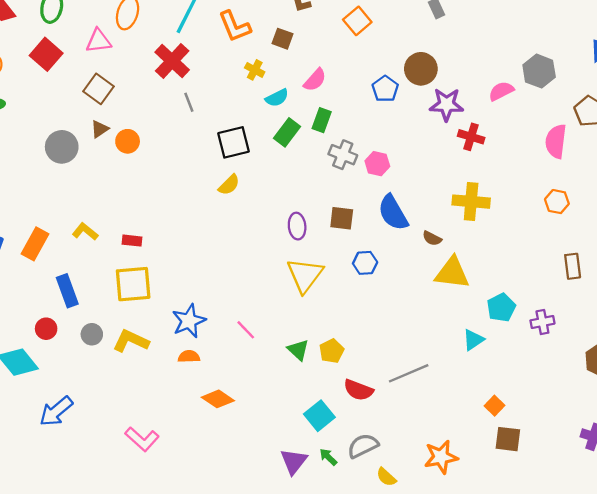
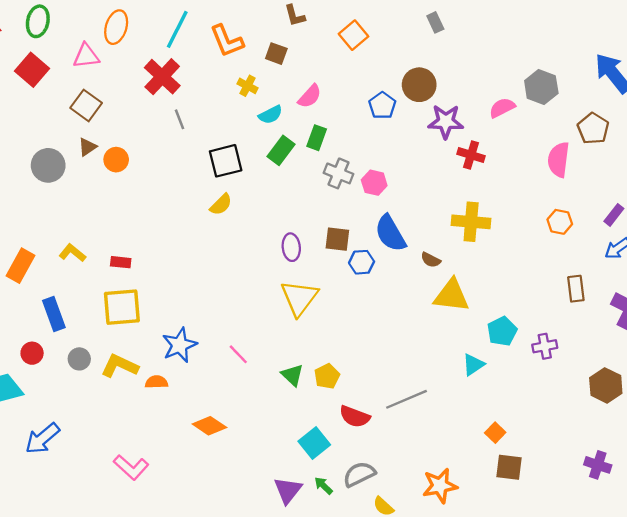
blue hexagon: (365, 263) -> (362, 262), moved
orange semicircle: (189, 357) -> (156, 382), moved

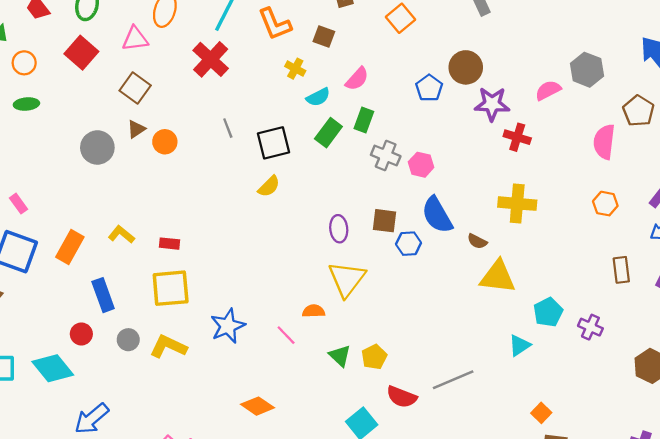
gray line: (179, 119) -> (228, 128), moved
purple cross: (545, 346) -> (590, 327), turned 35
orange semicircle: (156, 382) -> (314, 311), moved

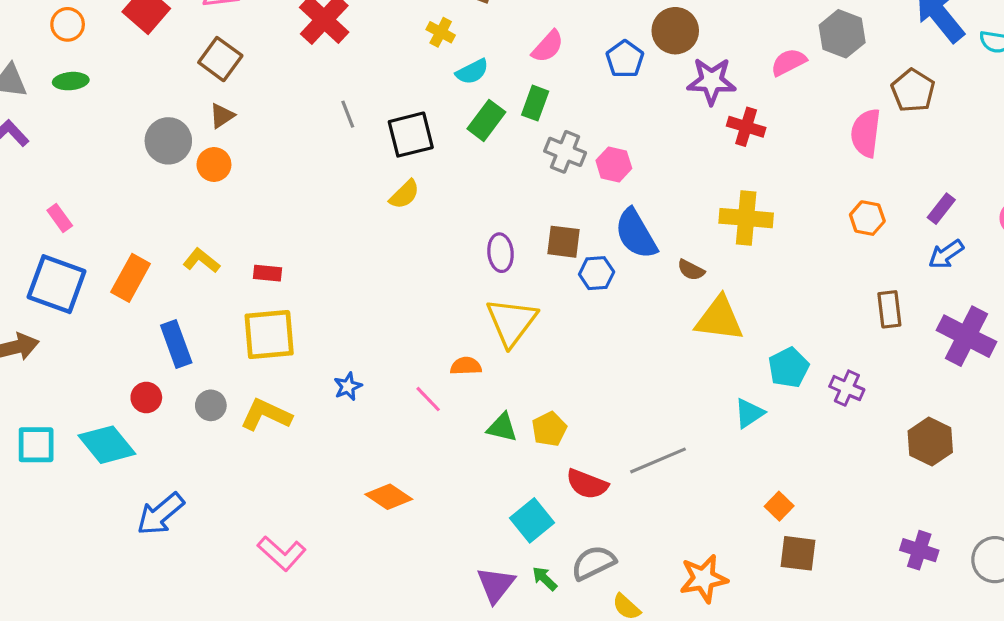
pink semicircle: (357, 79) -> (548, 46), moved
orange circle: (165, 142) -> (214, 164), moved
blue star: (228, 326) -> (348, 386), size x0.6
green triangle: (340, 356) -> (502, 427), turned -30

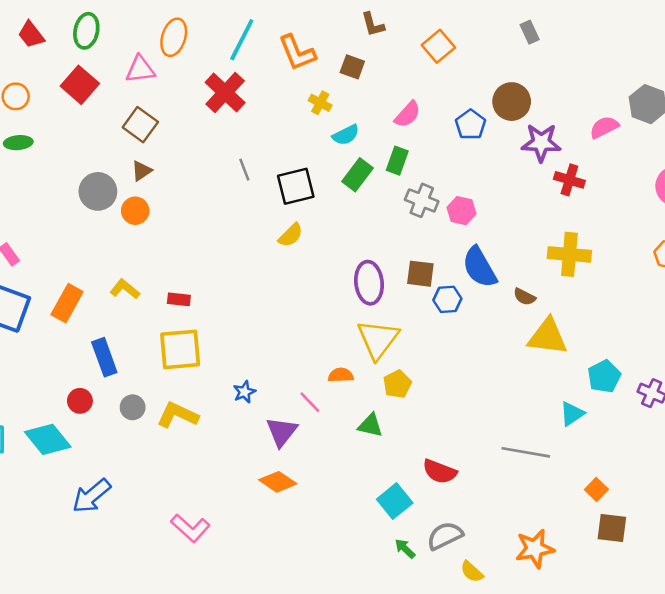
purple ellipse: (501, 253) -> (369, 283), size x1.4
yellow pentagon: (549, 429) -> (397, 384), moved
gray line: (658, 460) -> (526, 452), moved, turned 33
purple triangle: (496, 585) -> (282, 432), moved

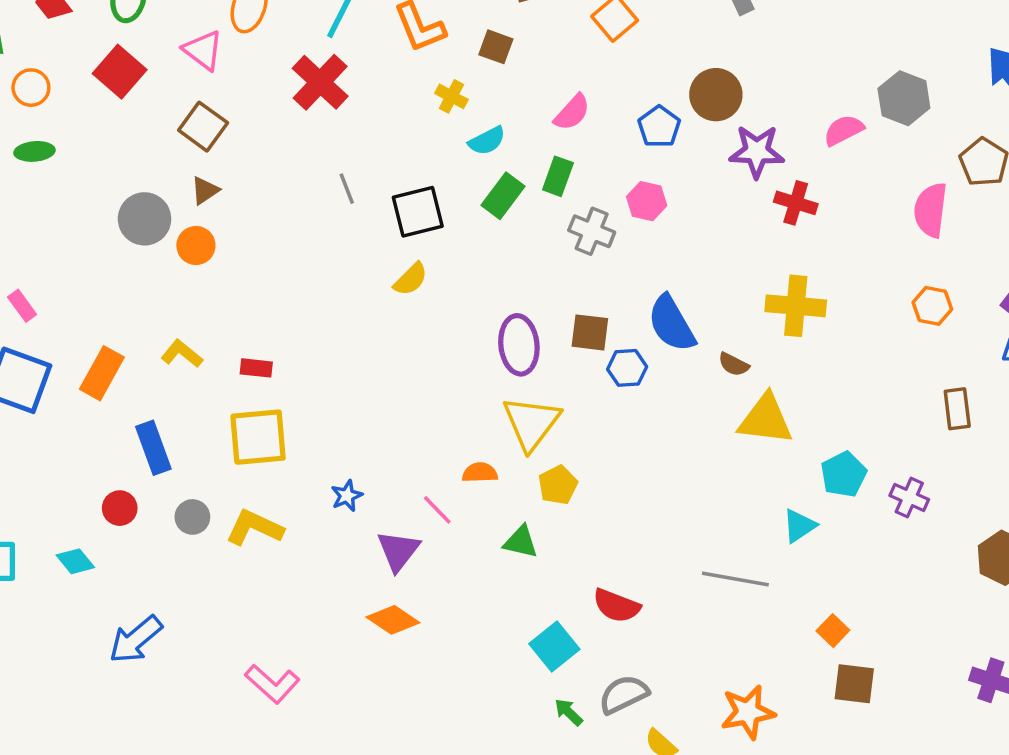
pink triangle: (140, 69) -> (203, 50), turned 44
pink hexagon: (462, 211) -> (647, 201), moved
cyan diamond: (48, 439) -> (75, 561), size x0.6

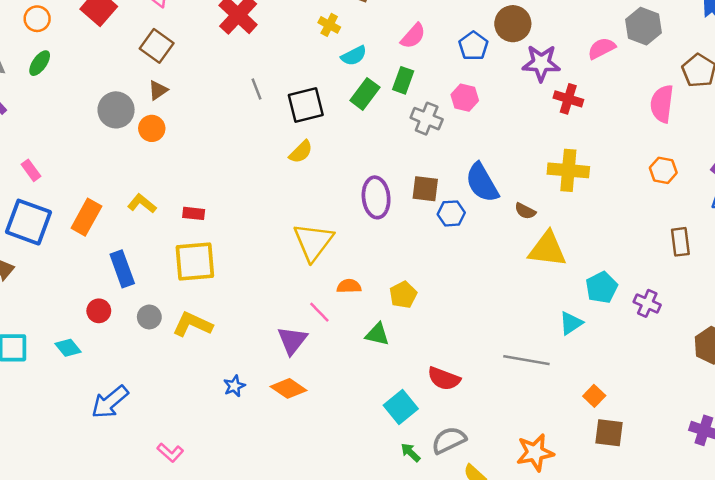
green ellipse: (34, 151) -> (40, 63), turned -50
yellow triangle: (531, 423) -> (313, 242), moved
blue star: (347, 496) -> (234, 386), moved
pink L-shape: (272, 684) -> (170, 453), moved, size x0.7

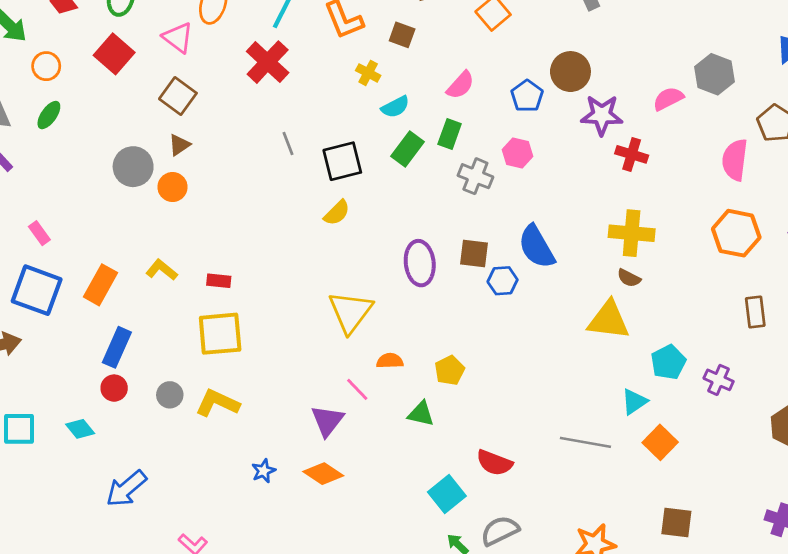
orange hexagon: (663, 170) -> (736, 233), size x1.6
brown semicircle: (525, 211) -> (629, 278), moved
blue rectangle: (122, 269) -> (117, 347), moved, turned 44
orange square: (594, 396) -> (660, 442), moved, size x1.4

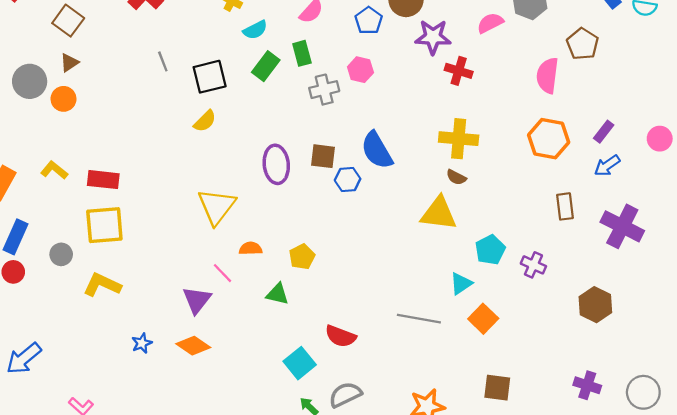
green rectangle: (450, 134) -> (302, 53), turned -35
gray cross: (475, 176) -> (324, 90), turned -36
red rectangle: (219, 281) -> (103, 180), size x1.5
gray circle: (170, 395) -> (61, 254), moved

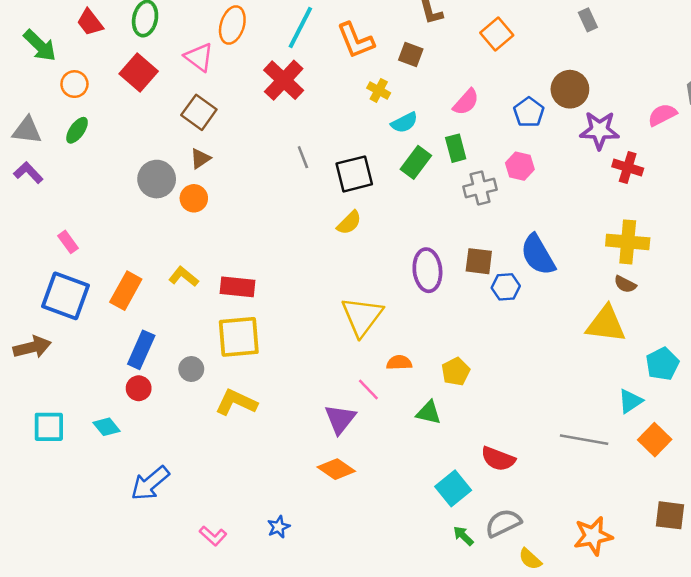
blue star: (142, 343) -> (279, 527), moved

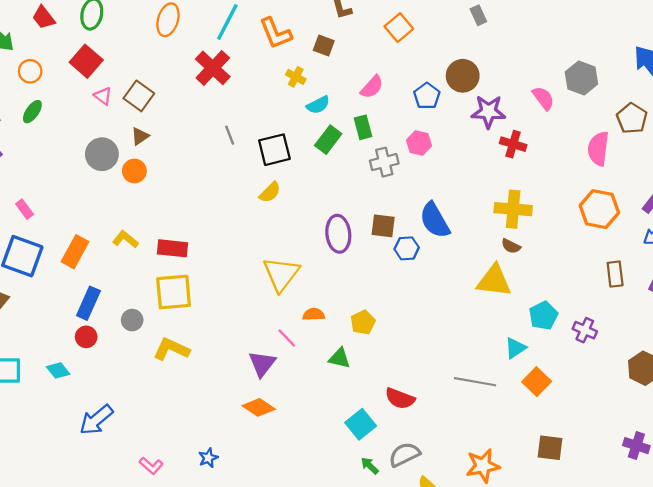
pink triangle: (199, 57) -> (103, 96), moved, size x0.7
pink semicircle: (662, 115) -> (543, 98), turned 80

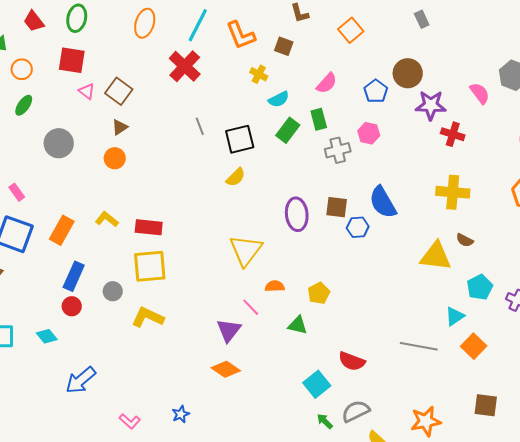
red square: (86, 61) -> (72, 60), turned -32
gray circle: (102, 154) -> (59, 143), moved
brown semicircle: (511, 246) -> (465, 240), moved

